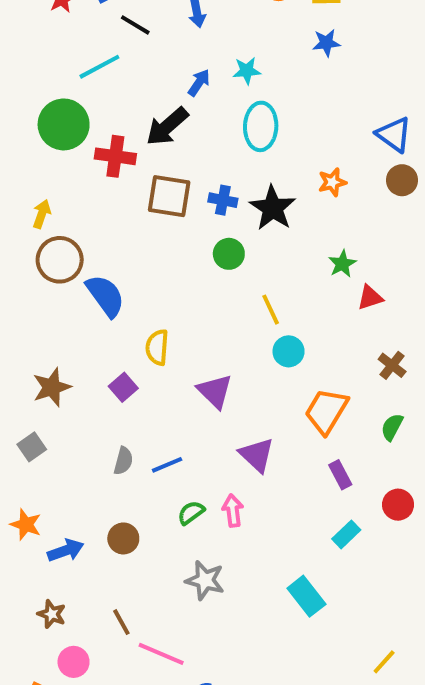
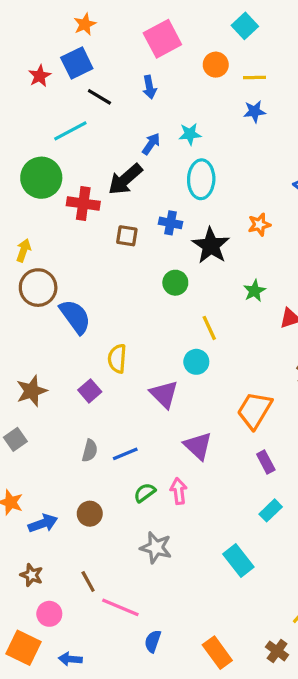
brown square: (169, 196) -> (127, 236), size x0.6
blue cross: (223, 200) -> (170, 223), moved
green star: (342, 264) -> (254, 291), moved
cyan circle: (289, 351) -> (196, 362), moved

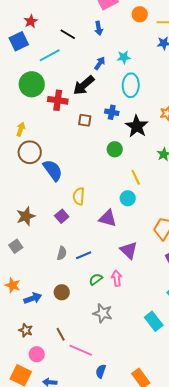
blue square: (77, 63) -> (19, 41), moved
purple triangle: (164, 394) -> (108, 218), turned -30

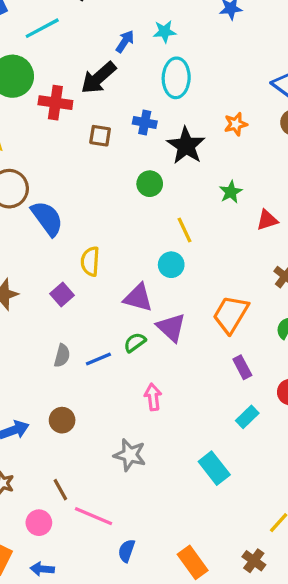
purple triangle: (129, 250) -> (171, 328), moved
green semicircle: (96, 279) -> (135, 342), moved
pink circle: (37, 354) -> (39, 523), moved

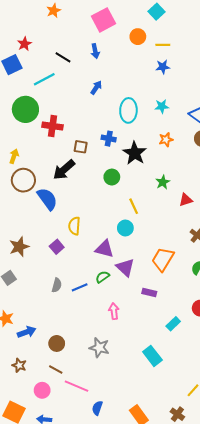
cyan star: (165, 32) -> (162, 106), moved
black arrow: (98, 78) -> (64, 170), moved
purple rectangle: (242, 367) -> (149, 292), moved, turned -48
brown circle: (62, 420) -> (57, 343), moved
brown line: (60, 490) -> (56, 369), turned -32

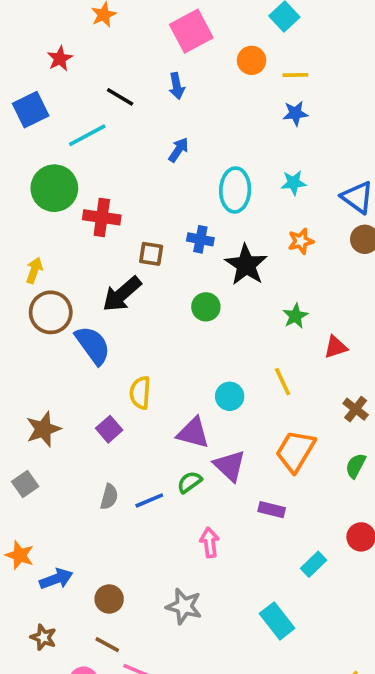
red star: (24, 44) -> (60, 59), moved
yellow line: (134, 206) -> (283, 382), moved

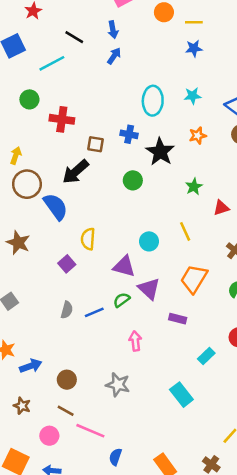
blue arrow: (178, 150) -> (114, 56), moved
green circle: (54, 188) -> (29, 99), size x0.6
brown star: (43, 429) -> (18, 243), moved, turned -30

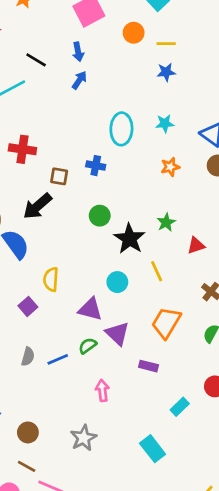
black star: (160, 152) -> (130, 239), moved
gray star: (118, 385) -> (83, 438), turned 30

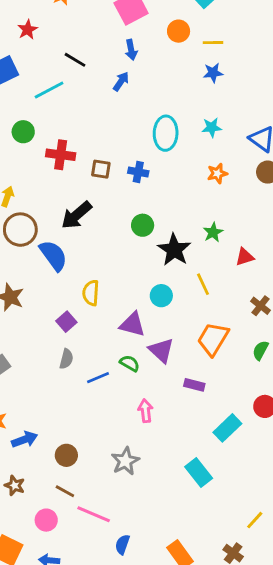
blue arrow: (78, 52) -> (131, 50), moved
brown square: (59, 176) -> (101, 169), moved
green semicircle: (88, 346) -> (130, 363), turned 66
gray semicircle: (28, 357) -> (66, 359), moved
cyan rectangle: (180, 407) -> (227, 428), size x1.4

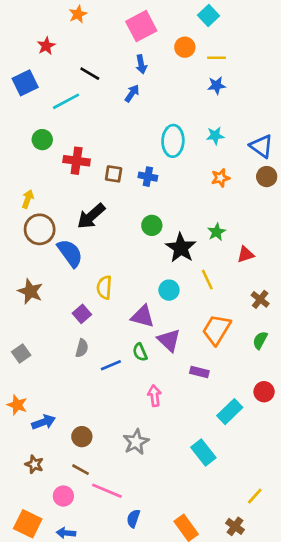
green semicircle: (130, 363) -> (140, 352), turned -144

